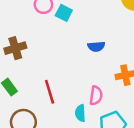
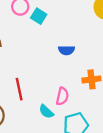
cyan semicircle: (80, 113) -> (46, 112), turned -49

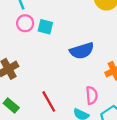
blue semicircle: (66, 50) -> (82, 51), size x1.5

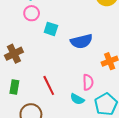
cyan square: (45, 27) -> (51, 29), moved
green rectangle: (11, 105) -> (14, 87), turned 56

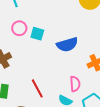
pink circle: (32, 13) -> (19, 28), moved

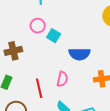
pink semicircle: (75, 84) -> (62, 79), moved

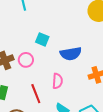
pink circle: (38, 26) -> (26, 60), moved

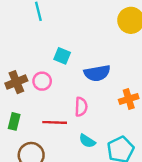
red line: (36, 94) -> (55, 122), turned -66

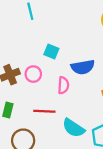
pink semicircle: (81, 107) -> (63, 85), moved
cyan semicircle: (87, 141) -> (73, 128), size x1.5

